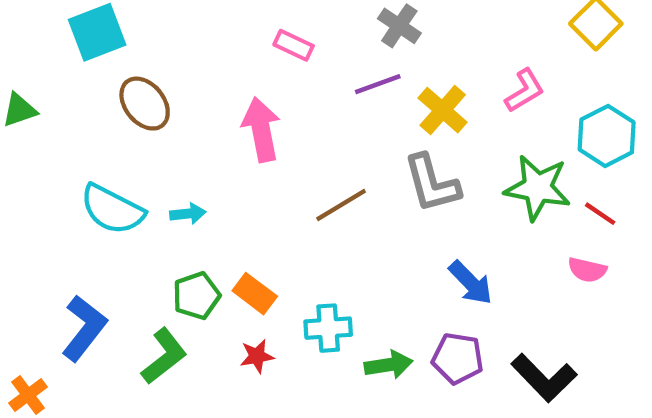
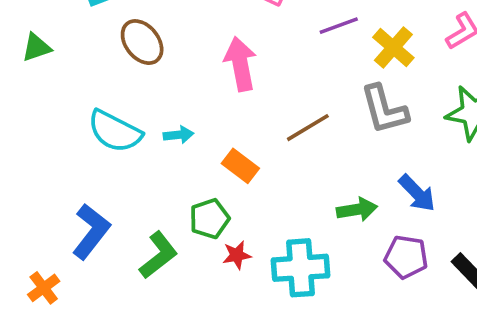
orange rectangle: (255, 294) -> (240, 166), moved
green pentagon: (196, 296) -> (209, 219), moved
cyan cross: (328, 328) -> (300, 268), moved, size x1.4
green arrow: (389, 365) -> (357, 210), moved

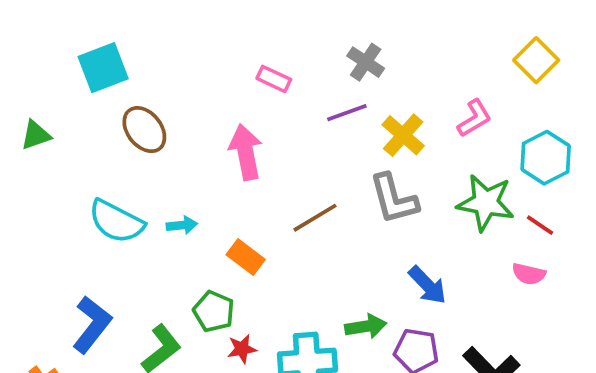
green arrow: (357, 210) -> (366, 326), moved
green pentagon: (209, 219) -> (214, 311), turned -30

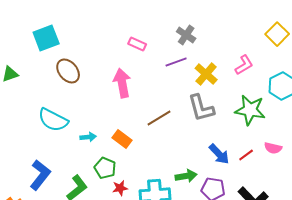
cyan arrow: (182, 225) -> (88, 137), moved
red line: (540, 225) -> (246, 155), moved, turned -70

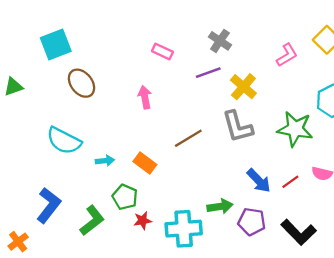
pink L-shape: (244, 65) -> (287, 55), moved
pink arrow: (122, 83) -> (145, 97), size x0.7

